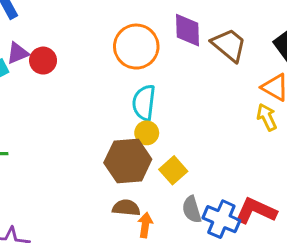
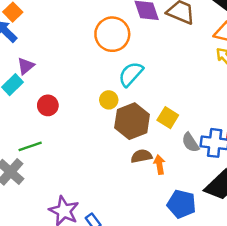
red circle: (43, 61) -> (48, 105), moved
cyan semicircle: (144, 103) -> (131, 74), turned 52
yellow circle: (147, 133) -> (109, 100), moved

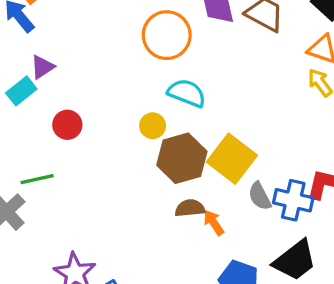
cyan semicircle: (131, 74) -> (187, 93), turned 64
yellow square: (168, 118) -> (232, 159), size x1.6
orange arrow: (159, 165) -> (214, 223), turned -30

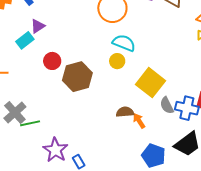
yellow circle: (153, 126) -> (117, 61), moved
brown hexagon: (182, 158) -> (77, 77), moved
green line: (37, 179) -> (30, 123), moved

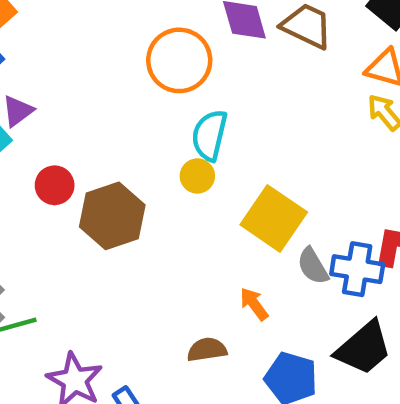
cyan semicircle: (124, 43) -> (210, 135), turned -95
brown semicircle: (125, 112) -> (207, 350), moved

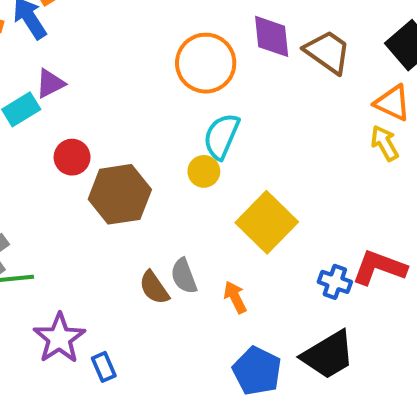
gray semicircle: (313, 266) -> (184, 276), moved
blue cross: (357, 269) -> (335, 282), size x0.7
brown semicircle: (207, 350) -> (154, 288), moved, turned -126

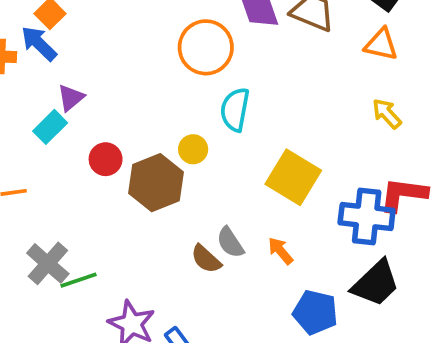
yellow arrow: (385, 143) -> (387, 114), moved
yellow circle: (204, 171) -> (193, 149), moved
blue cross: (335, 282) -> (367, 216), size x1.8

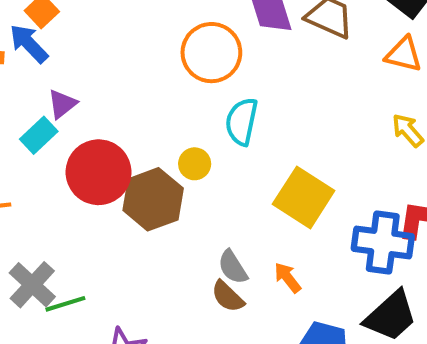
red circle: (106, 159) -> (99, 172), size x1.8
brown semicircle: (206, 259) -> (228, 296), moved

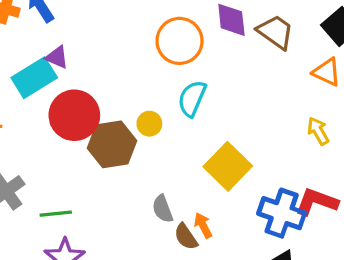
purple triangle: (62, 104) -> (57, 57), turned 50
cyan rectangle: (39, 135) -> (34, 78), size x1.5
brown semicircle: (228, 296) -> (186, 237), moved
green line: (65, 304) -> (56, 214), moved

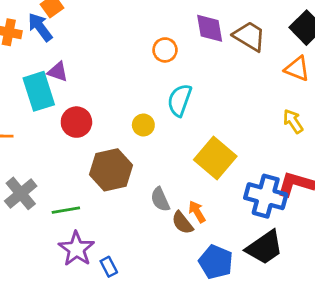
orange circle: (180, 41) -> (165, 50), size x0.6
cyan rectangle: (34, 78) -> (39, 91), turned -72
red circle: (74, 115) -> (76, 122), size x0.7
brown hexagon: (112, 144) -> (111, 170), moved

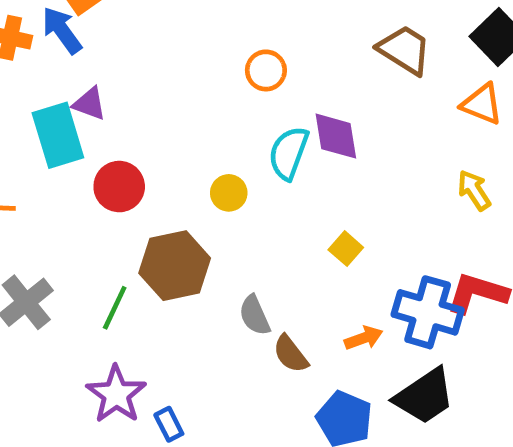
purple diamond: (210, 28) -> (336, 136), moved
yellow square: (215, 158) -> (346, 249), size x0.5
green line: (66, 210) -> (115, 308), moved, turned -56
orange arrow: (197, 212) -> (364, 338), moved, turned 100

